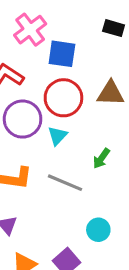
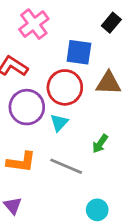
black rectangle: (114, 28) -> (111, 23), turned -66
blue square: (62, 54) -> (79, 52), moved

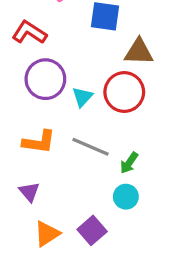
red circle: (65, 87) -> (124, 92), moved
green arrow: (100, 144) -> (129, 163), moved

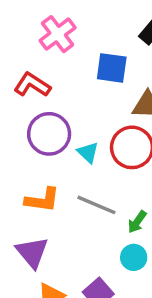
cyan triangle: (82, 97) -> (88, 153), turned -30
purple triangle: (29, 192) -> (32, 252), size x1.5

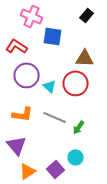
pink cross: (58, 34) -> (32, 16), turned -30
blue square: (112, 68) -> (53, 36), moved
cyan circle: (134, 257) -> (76, 157), moved

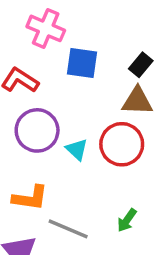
black rectangle: (87, 15) -> (141, 65), moved
gray line: (55, 117) -> (68, 229), moved

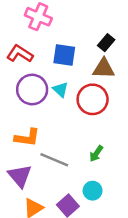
blue square: (82, 63) -> (64, 55), moved
cyan triangle: (77, 149) -> (60, 89), moved

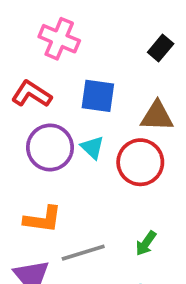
black rectangle: (106, 43) -> (161, 48), moved
gray line: (54, 160) -> (83, 253), turned -40

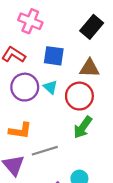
black rectangle: (161, 48) -> (92, 27), size x1.5
green arrow: (146, 243) -> (83, 127), moved, size x1.5

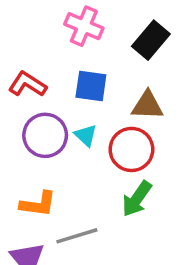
pink cross: (30, 21) -> (84, 26), moved

